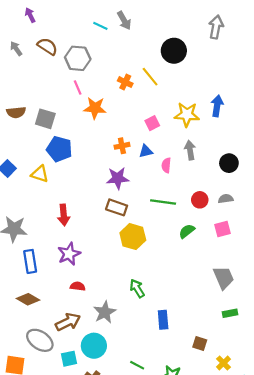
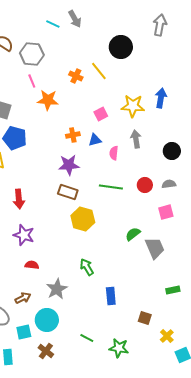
green semicircle: (187, 231) -> (133, 234), moved
purple star: (69, 254) -> (24, 235), turned -30
gray trapezoid: (224, 278) -> (155, 248), moved
brown arrow: (68, 322) -> (23, 298), size x0.7

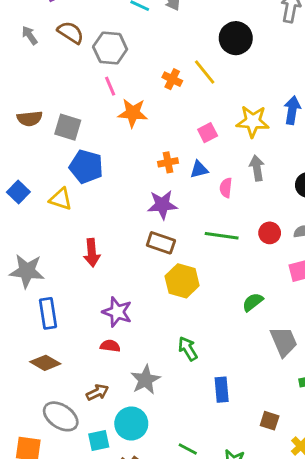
purple star: (24, 235) -> (117, 312), moved
gray trapezoid: (155, 248) -> (284, 342), moved

